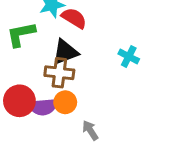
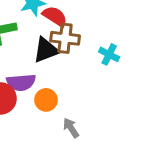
brown cross: (59, 73) -> (65, 38), moved
purple semicircle: (43, 107) -> (21, 82), moved

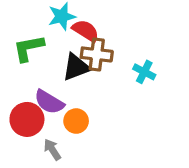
purple semicircle: (21, 82) -> (49, 102), turned 36
gray arrow: (71, 128) -> (52, 150), moved

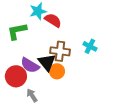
brown cross: (97, 54) -> (60, 51), moved
black triangle: (76, 67) -> (47, 62), moved, turned -48
orange circle: (76, 121) -> (57, 71), moved

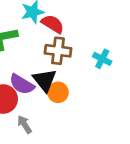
brown cross: (60, 51) -> (58, 51), moved

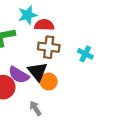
red semicircle: (53, 24) -> (44, 25), turned -30
gray arrow: (25, 124) -> (35, 108), moved

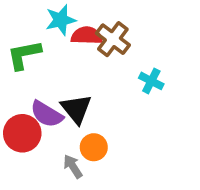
brown cross: (49, 47) -> (113, 39), moved, turned 30
orange circle: (49, 82) -> (94, 147), moved

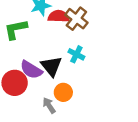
cyan cross: (151, 81) -> (76, 54), moved

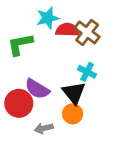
black triangle: (51, 66) -> (74, 93), moved
gray arrow: (49, 105) -> (44, 128), moved, turned -70

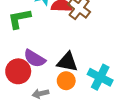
cyan cross: (87, 72) -> (100, 77), moved, size x1.5
black triangle: (74, 93) -> (67, 62), turned -40

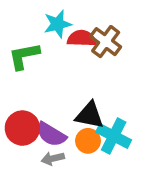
purple semicircle: (35, 58) -> (51, 134), moved
cyan cross: (100, 77) -> (114, 136), moved

